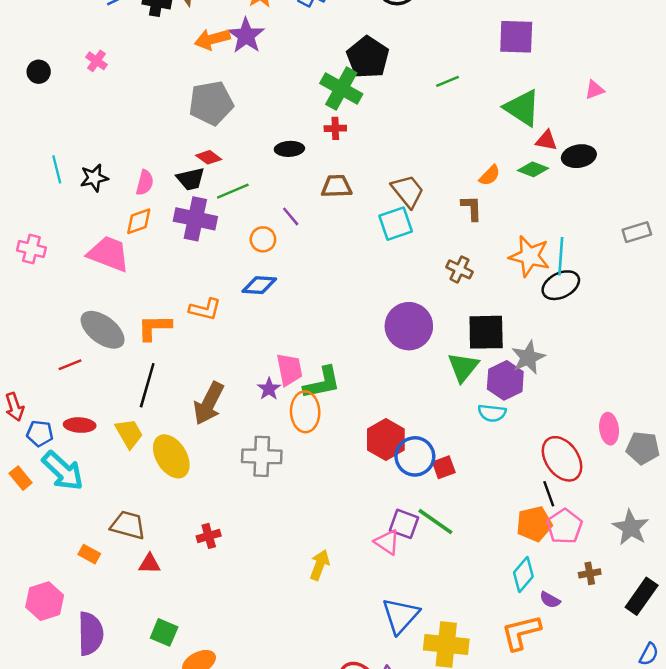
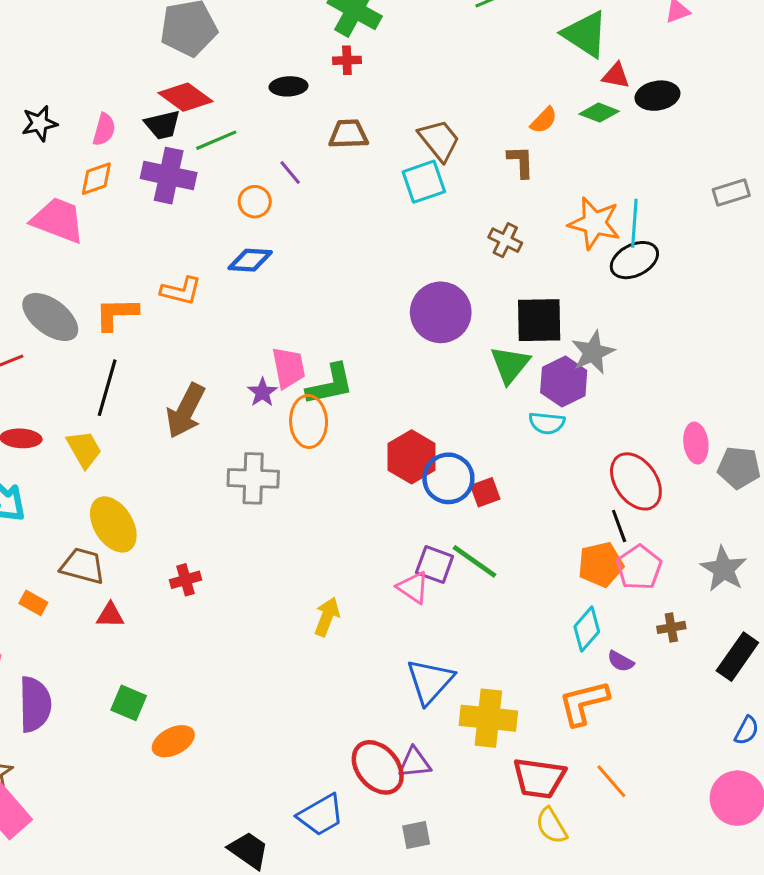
red diamond: (209, 157) -> (186, 97), size x1.6
yellow ellipse: (171, 456) -> (113, 524), moved

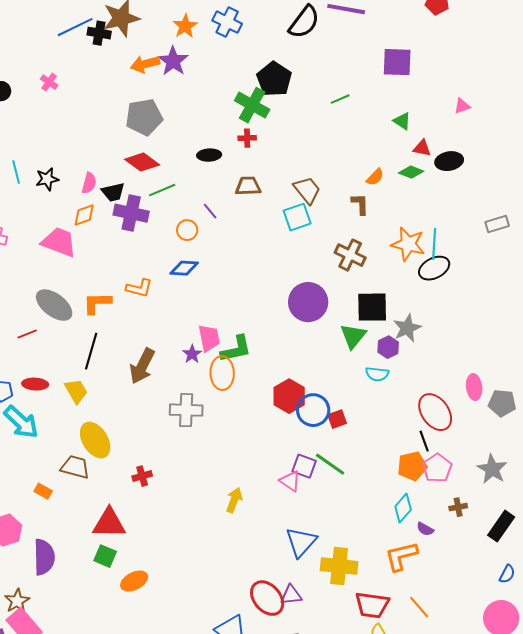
green triangle: (585, 34) -> (402, 121), size x0.6
black trapezoid: (162, 125) -> (113, 192), moved
brown cross: (505, 240) -> (350, 255), size x1.4
purple hexagon: (564, 382) -> (388, 347), size x0.7
red triangle: (110, 615) -> (109, 523), moved, size x1.8

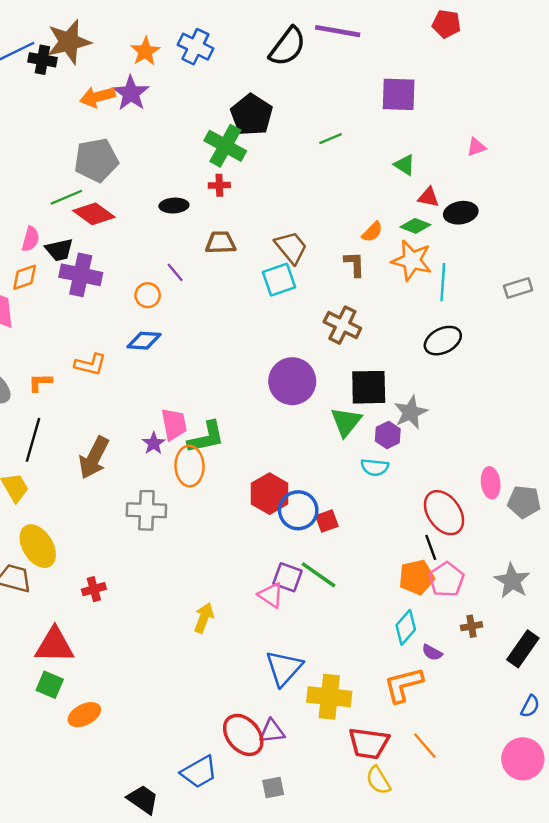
green line: (162, 190) -> (66, 197), moved
orange star: (408, 244) -> (412, 261), moved
cyan line: (434, 244) -> (443, 282), moved
orange L-shape: (97, 303) -> (40, 382), size x0.7

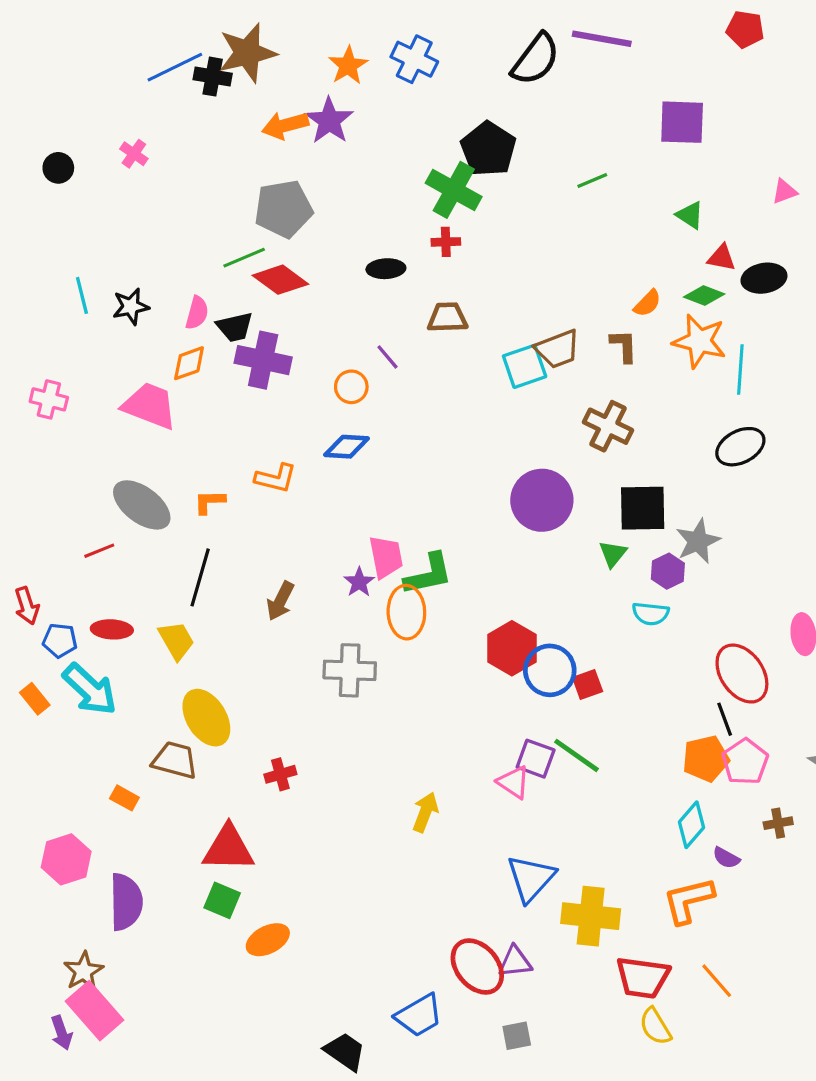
brown trapezoid: (291, 247) -> (558, 349), moved, turned 108
green triangle: (346, 422) -> (613, 554), size x0.7
brown arrow: (94, 458) -> (280, 601), size x0.7

